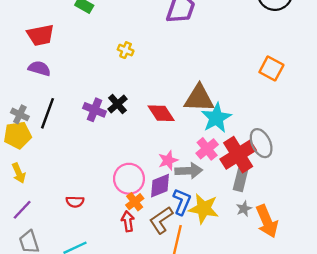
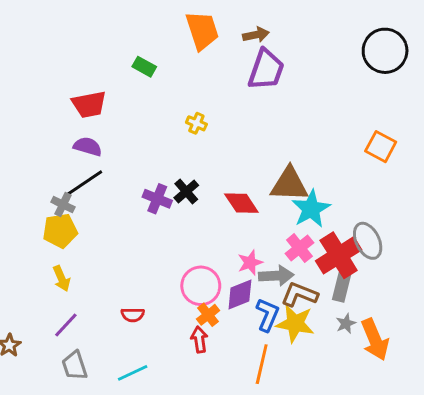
black line: (47, 113) -> (85, 183), moved, turned 36
brown L-shape: (161, 220) -> (299, 294), moved, turned 56

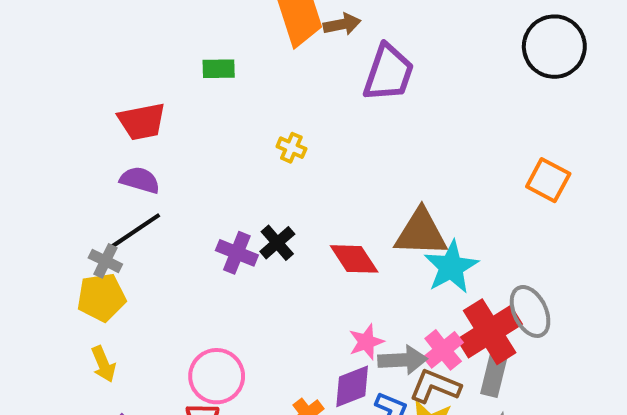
brown arrow: (256, 35) -> (342, 24), moved
green rectangle: (144, 67) -> (219, 69), turned -30
pink cross: (299, 248) -> (443, 350), moved
pink circle: (201, 286) -> (217, 376), moved

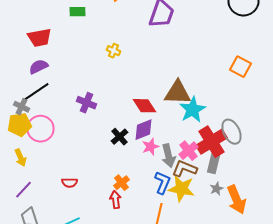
purple semicircle: (140, 180) -> (38, 67), turned -42
black cross: (277, 243) -> (120, 137), moved
gray arrow: (403, 360) -> (168, 156), turned 80
pink circle: (217, 376) -> (40, 129), moved
purple diamond: (352, 386) -> (144, 130), moved

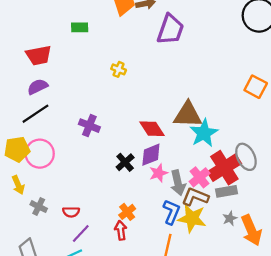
gray cross: (22, 107) -> (39, 207), moved
gray rectangle: (214, 164) -> (227, 191), turned 66
purple line: (24, 190) -> (81, 234), moved

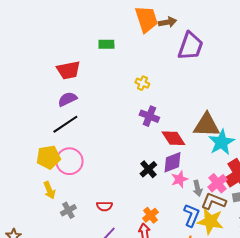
purple cross: (89, 126) -> (149, 116), moved
gray arrow: (178, 183) -> (197, 188), size x0.7
gray cross: (39, 207) -> (68, 210), turned 35
red semicircle: (71, 212) -> (104, 206), moved

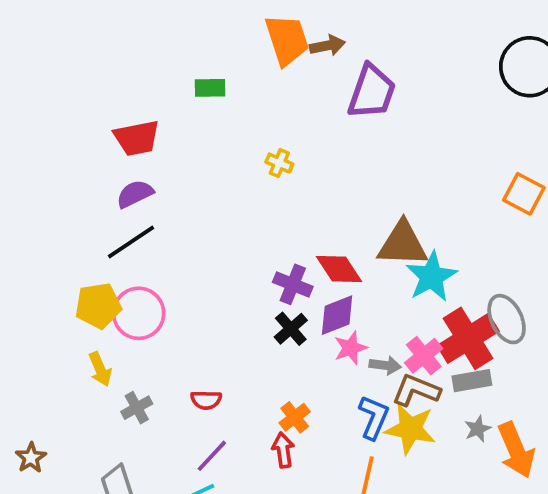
purple cross: (149, 116) -> (293, 284), moved
gray arrow: (197, 188) -> (385, 365), turned -70

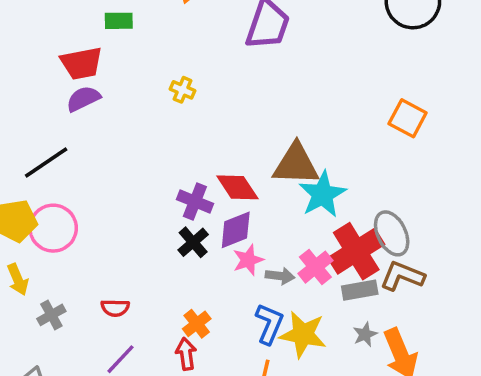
red trapezoid: (137, 138) -> (82, 63), moved
purple semicircle: (135, 194) -> (83, 99), moved
brown L-shape: (416, 390) -> (402, 276), moved

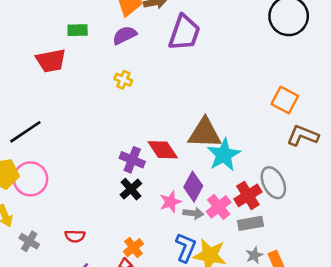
purple semicircle: (83, 99) -> (125, 35), moved
purple diamond: (236, 230) -> (193, 187), moved, turned -40
red cross: (356, 251) -> (248, 195), size x0.7
brown L-shape: (402, 276) -> (303, 136), moved
gray cross: (51, 315) -> (29, 241), turned -30

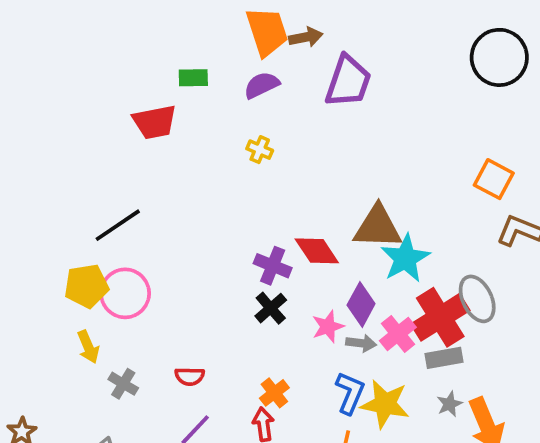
red cross: (248, 195) -> (440, 317), size x1.4

